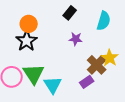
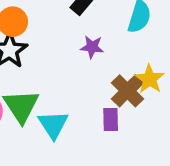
purple rectangle: (87, 82) -> (111, 120), turned -56

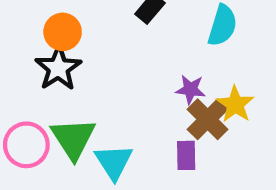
purple star: (92, 47) -> (190, 89), moved

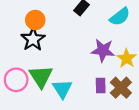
cyan semicircle: (222, 25) -> (120, 17), turned 35
purple star: (190, 89) -> (103, 50), size x1.5
brown cross: (208, 119) -> (121, 88), moved

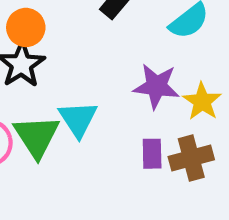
brown cross: (121, 88) -> (191, 158), turned 30
cyan triangle: (62, 89) -> (78, 119), moved

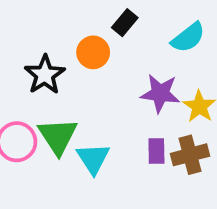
orange circle: (26, 27) -> (93, 52), moved
cyan triangle: (78, 119) -> (93, 159), moved

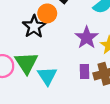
black star: (45, 75) -> (34, 27), moved
purple star: (160, 93) -> (87, 38), turned 30

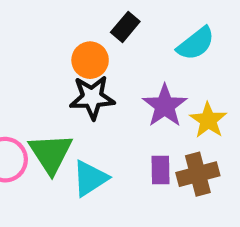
black star: (34, 27) -> (92, 97), moved, turned 30
cyan triangle: (47, 76) -> (90, 178), turned 30

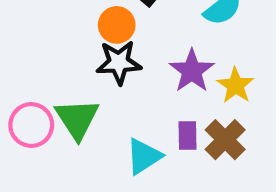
brown cross: (198, 174) -> (225, 140), turned -30
cyan triangle: (90, 178) -> (144, 156), moved

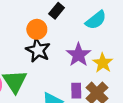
black star: (119, 62) -> (38, 50), turned 30

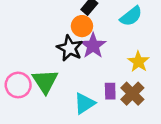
orange circle: (37, 29) -> (82, 26), moved
purple star: (78, 55) -> (93, 46), moved

